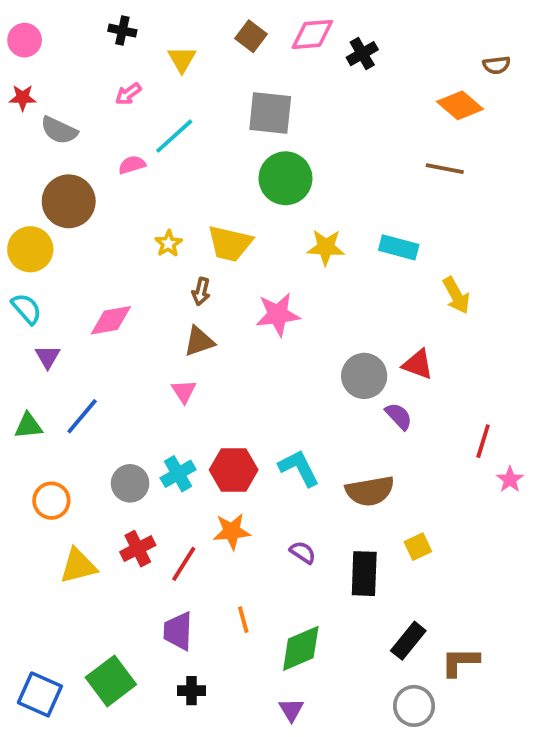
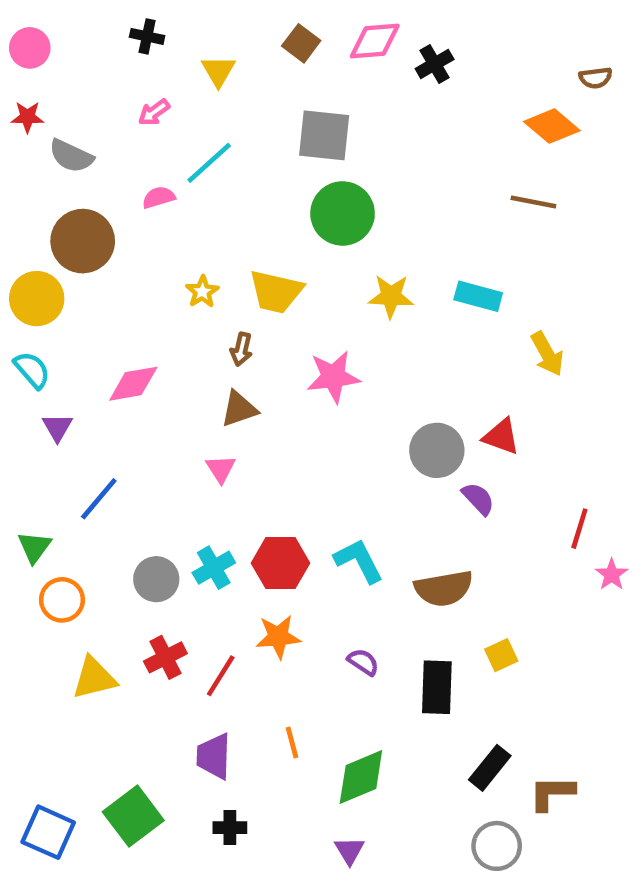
green triangle: (28, 426) -> (34, 547), moved, turned -48

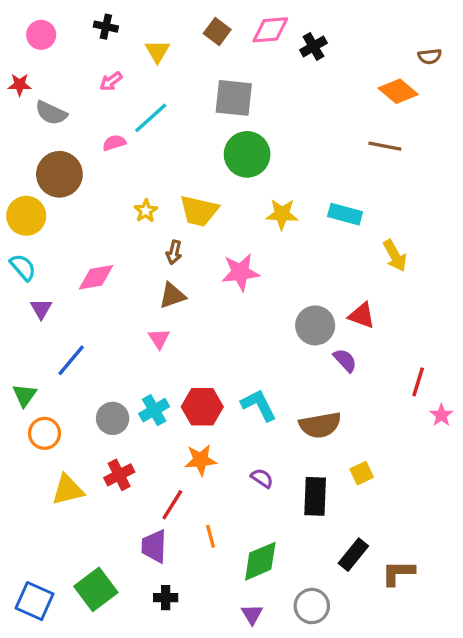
pink circle: (30, 48) -> (41, 35), moved
red line: (221, 676) -> (172, 505), moved
gray circle: (497, 846) -> (312, 606), moved

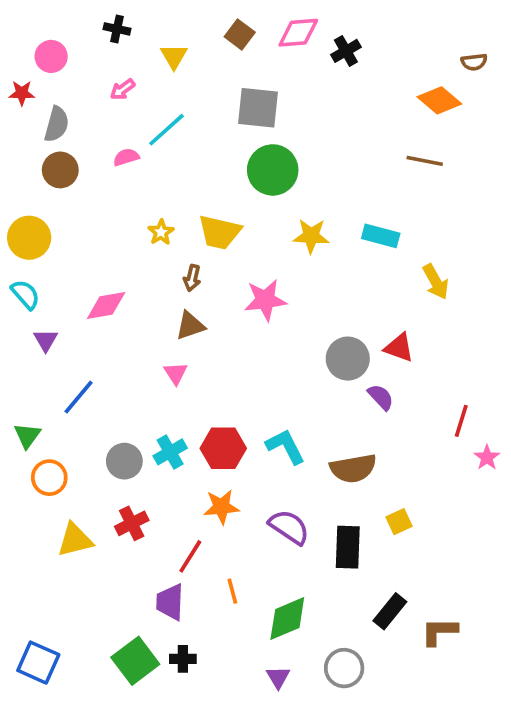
pink circle: (41, 35) -> (51, 56), moved
gray semicircle: (51, 113) -> (57, 124), turned -100
brown circle: (59, 174) -> (60, 170), moved, size x0.7
purple semicircle: (262, 478) -> (289, 527), size x1.6
green square: (96, 589) -> (135, 661), moved

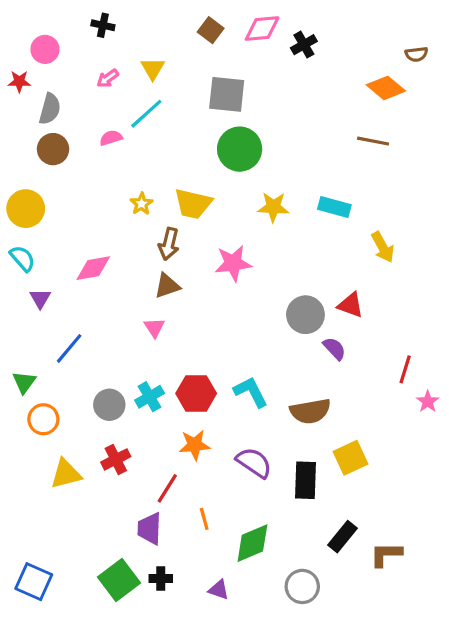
yellow triangle: (174, 56) -> (153, 69), moved
brown arrow: (192, 278) -> (169, 244), size x1.4
yellow square: (399, 522) -> (351, 458), size x1.5
purple triangle: (278, 677) -> (219, 590), moved, turned -40

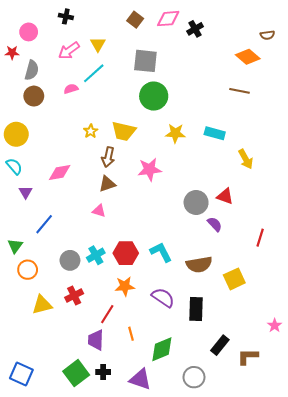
pink arrow: (108, 78) -> (69, 51), size x1.5
pink triangle: (154, 328) -> (99, 211), turned -40
pink star: (428, 402) -> (275, 325), moved
yellow square: (351, 458) -> (234, 279), moved
purple triangle: (219, 590) -> (140, 379), size x1.6

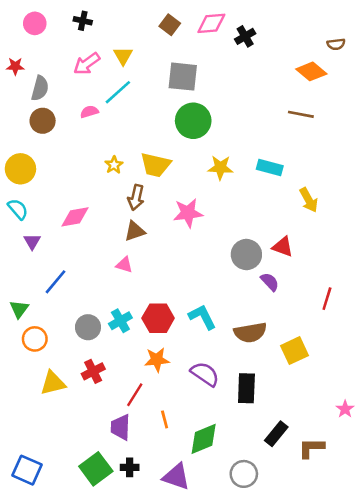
pink circle: (29, 32) -> (35, 23), moved

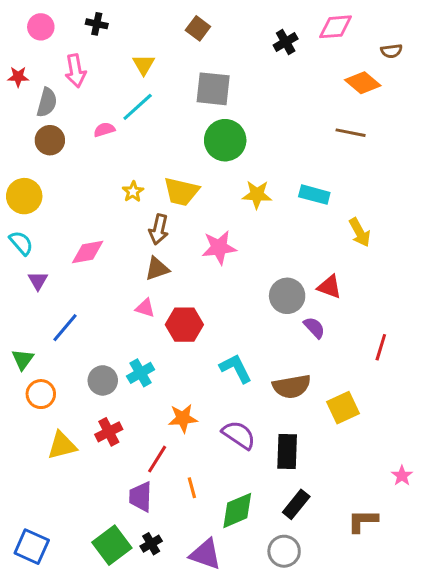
pink diamond: (211, 23) -> (335, 27), moved
pink arrow: (87, 64) -> (76, 71), moved, turned -64
red hexagon: (158, 318) -> (184, 325), moved
black rectangle: (276, 434) -> (296, 504), moved
black cross: (130, 467) -> (151, 544), turned -30

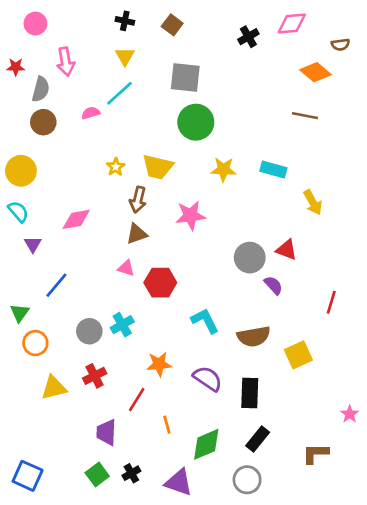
black cross: (97, 24) -> (125, 21), moved
purple trapezoid: (141, 497) -> (106, 432), moved
green square: (112, 545) -> (97, 475), size x0.7

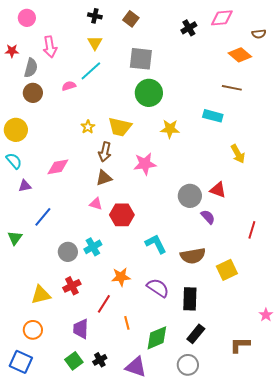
cyan rectangle: (273, 169) -> (213, 116), moved
purple triangle: (33, 244) -> (25, 186), turned 48
orange circle: (35, 343) -> (33, 330), moved

